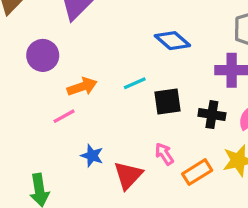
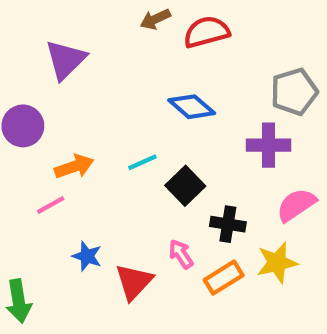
black square: (168, 101) -> (185, 186), turned -36
black cross: (212, 115) -> (228, 224), moved

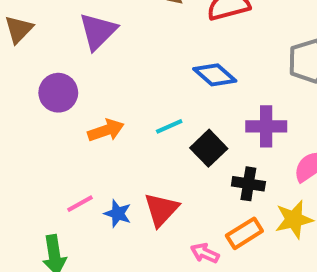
purple cross: (268, 145) -> (266, 126), moved
pink line: (51, 205) -> (80, 204), moved
pink arrow: (181, 254) -> (205, 253), moved, turned -32
red triangle: (134, 282) -> (161, 210), moved

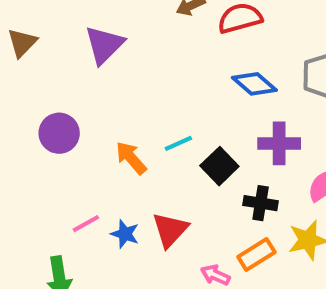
blue diamond: (215, 75) -> (254, 84), moved
purple circle: (58, 93) -> (59, 133), moved
orange arrow: (106, 130) -> (131, 158), moved, turned -112

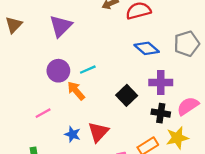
purple circle: (59, 133) -> (58, 71), moved
cyan line: (178, 143) -> (88, 70), moved
black cross: (261, 203) -> (161, 113), moved
pink line: (86, 224) -> (43, 113), moved

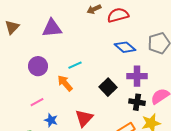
purple triangle: (61, 26) -> (52, 28), turned 40
purple circle: (58, 71) -> (38, 66), moved
blue star: (72, 134) -> (51, 120), moved

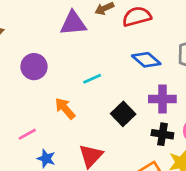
purple triangle: (52, 28) -> (73, 23), moved
cyan line: (75, 65) -> (92, 79), moved
purple circle: (38, 66) -> (34, 67), moved

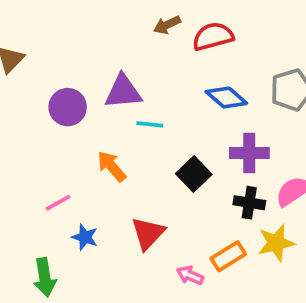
purple triangle: (73, 23) -> (123, 92), moved
cyan line: (92, 79) -> (150, 124), turned 30

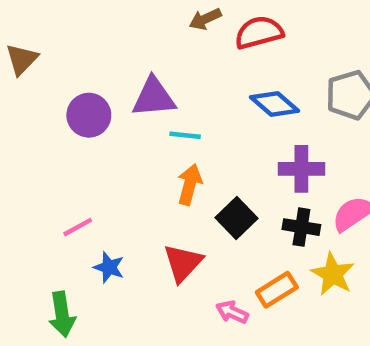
orange arrow: (112, 166) -> (190, 185), moved, turned 56
black square: (194, 174) -> (237, 218), moved
yellow star: (276, 243) -> (333, 274), turned -30

